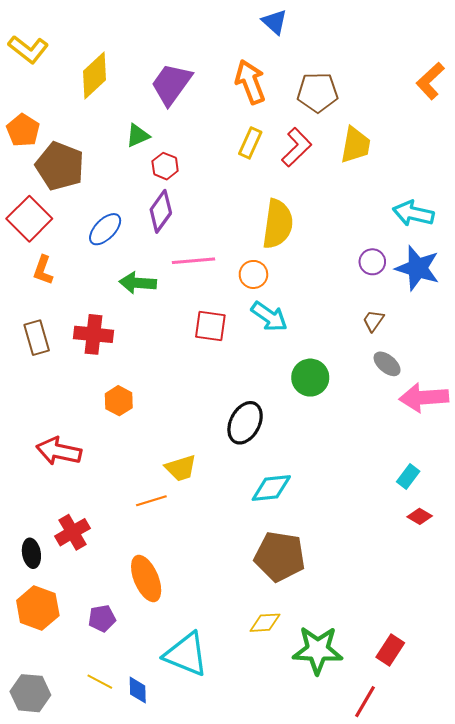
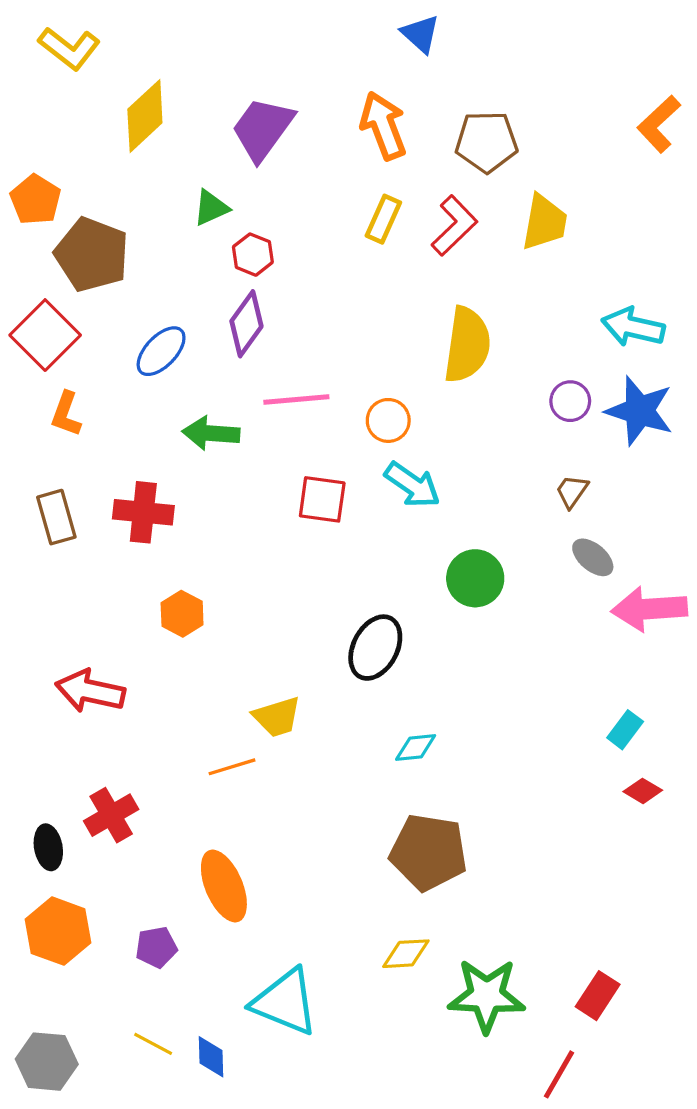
yellow L-shape: (28, 49) -> (69, 48), moved
yellow semicircle: (278, 224) -> (467, 345), moved
cyan diamond: (271, 488) -> (416, 747), size x0.7

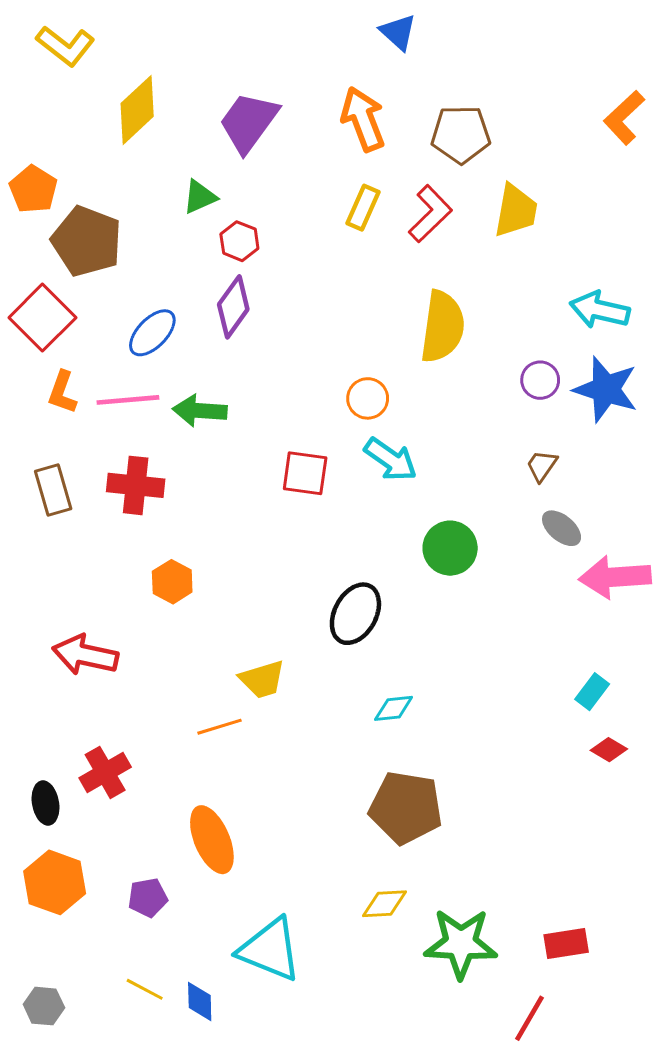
pink line: (296, 399) -> (128, 400), moved
red rectangle: (598, 996) -> (566, 943), turned 48
gray hexagon: (47, 1062) -> (44, 1006), size x0.7

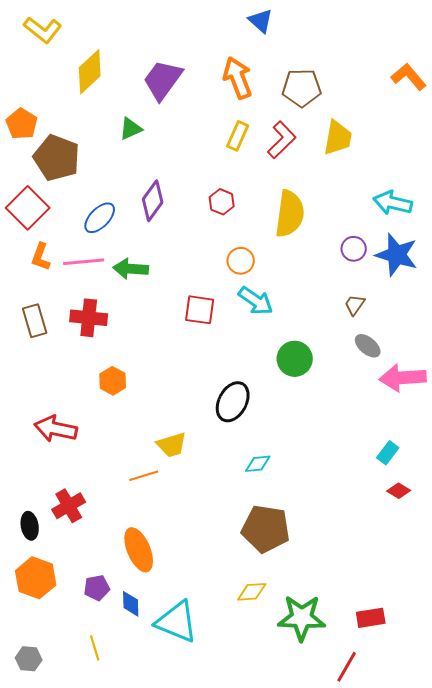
orange L-shape: (624, 118) -> (409, 77), turned 93
red hexagon: (239, 241) -> (222, 202), moved
yellow line: (145, 989) -> (95, 648), turned 45
blue diamond: (200, 1001) -> (131, 604), moved

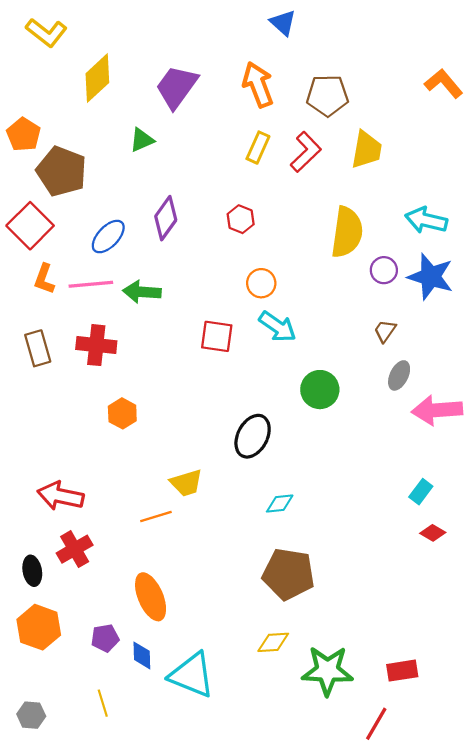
yellow semicircle: (290, 214) -> (347, 232), moved
gray ellipse: (368, 346) -> (399, 375), turned 76
red arrow: (56, 429) -> (60, 496), moved

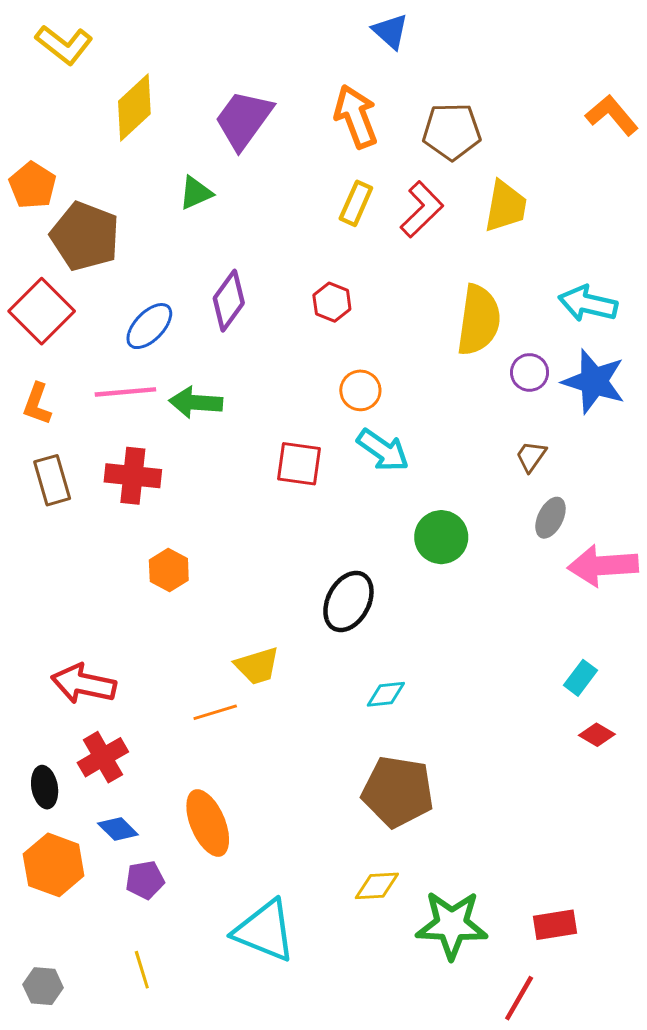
orange L-shape: (44, 279) -> (37, 404), moved
blue diamond: (142, 655) -> (118, 829), moved, turned -44

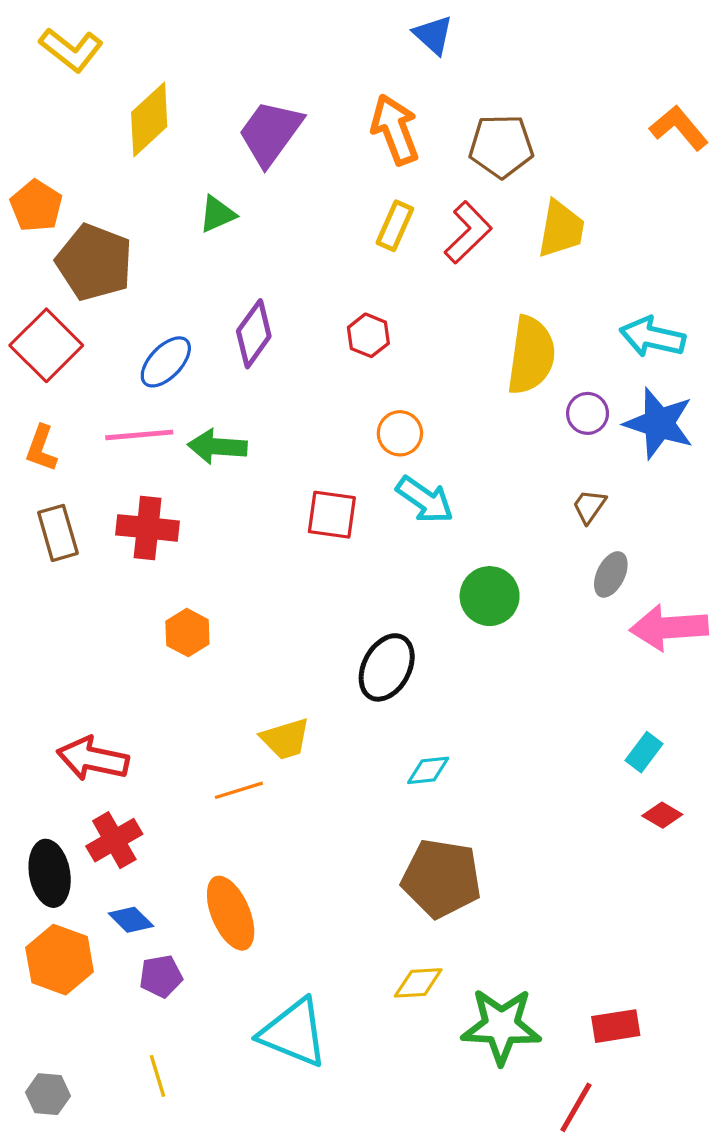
black ellipse: (45, 787) -> (50, 873), size x1.4

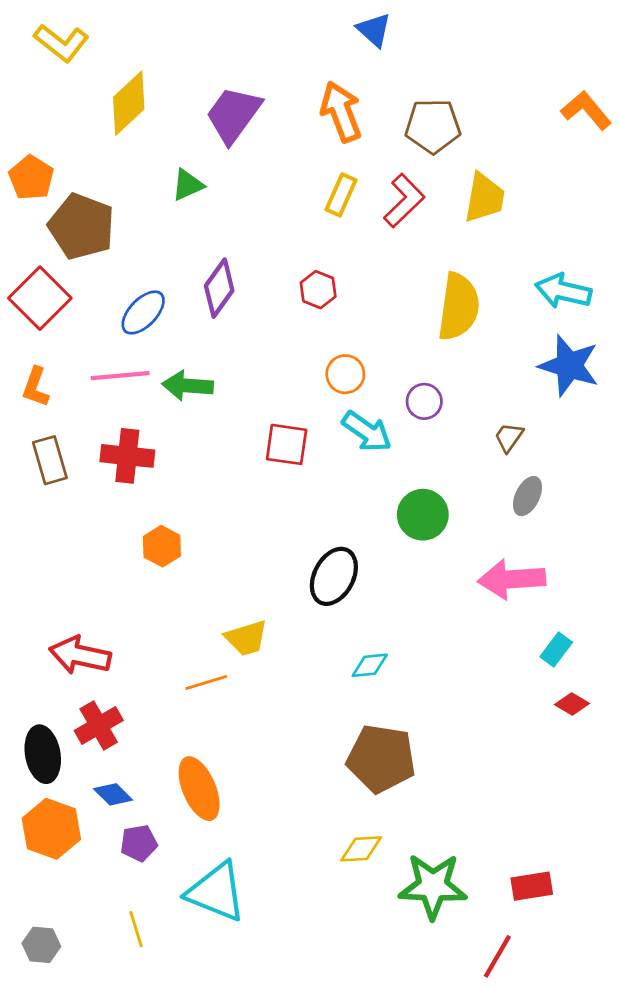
purple circle: (588, 413) -> (424, 401), moved
pink arrow: (669, 628) -> (512, 579), moved
cyan triangle: (294, 1033) -> (216, 892), moved

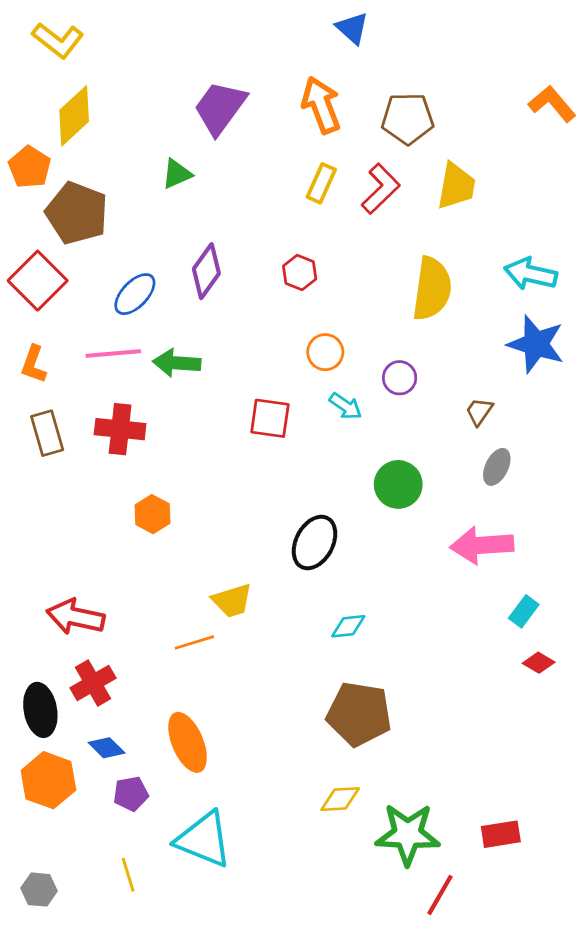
yellow diamond: (129, 103) -> (74, 116), moved
cyan arrow: (367, 432) -> (346, 406), size x0.7
red line: (497, 956) -> (440, 895), moved

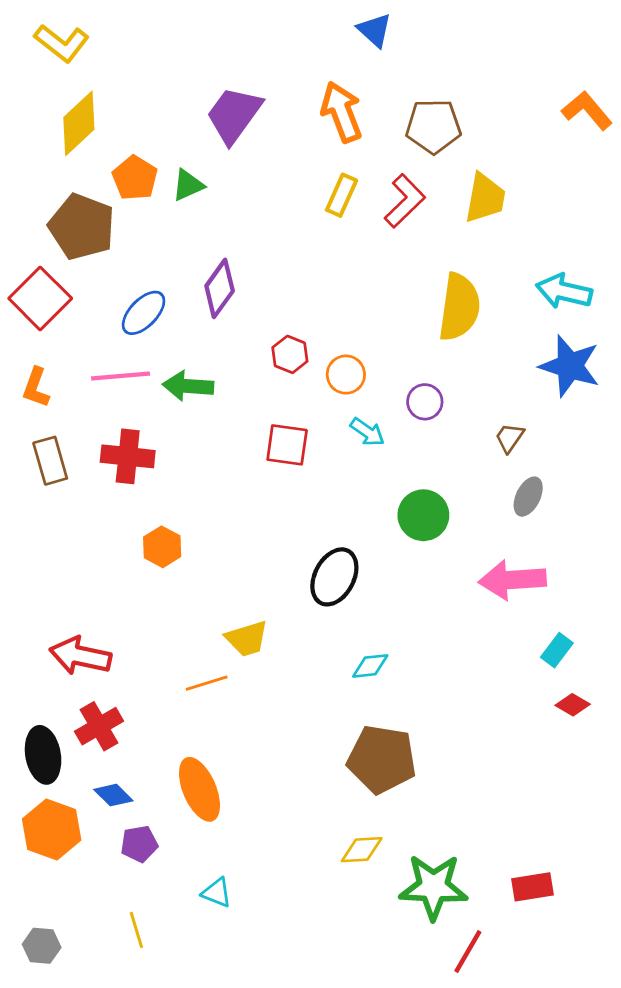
orange pentagon: (30, 167) -> (135, 178), moved
red hexagon: (300, 272) -> (290, 354), moved
cyan triangle: (204, 840) -> (217, 893), size x0.5

